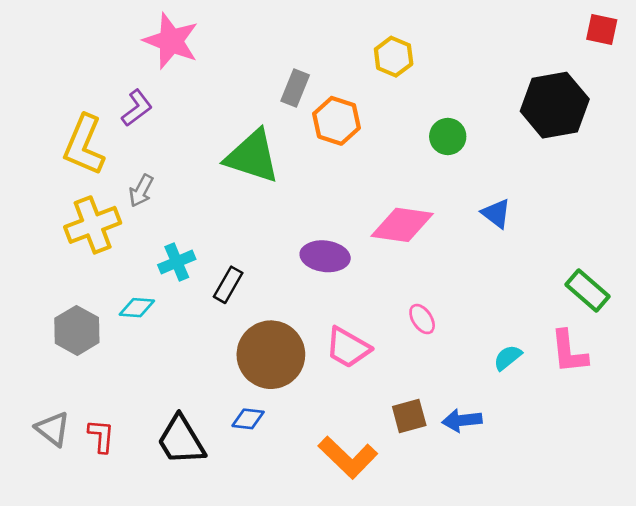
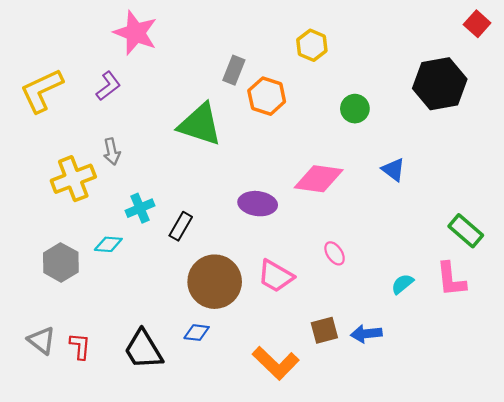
red square: (602, 30) -> (477, 24), turned 30
yellow L-shape: (84, 145) -> (42, 90), moved, turned 42
gray arrow: (141, 191) -> (112, 152), turned -40

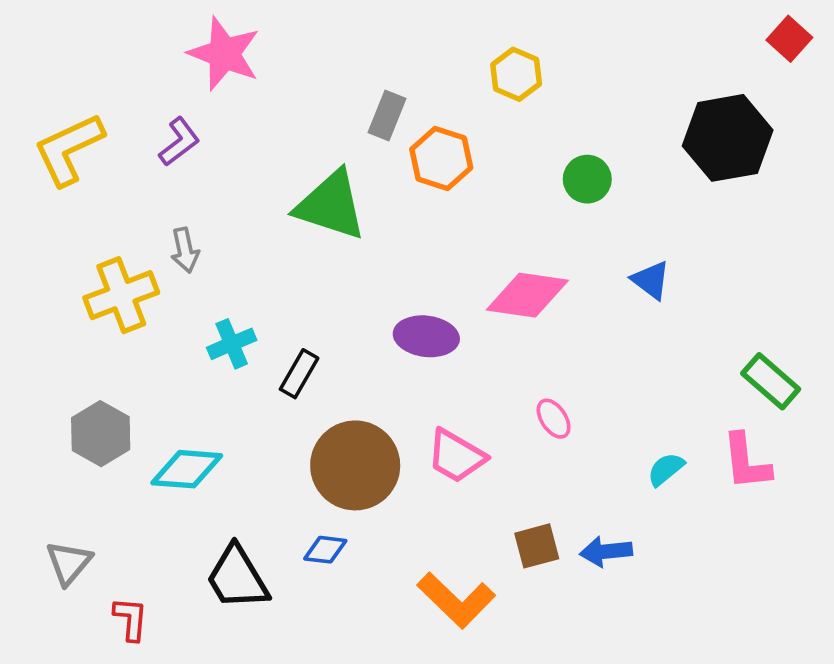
cyan diamond: (108, 244) -> (187, 469), moved, size x1.5
gray triangle: (42, 340) -> (69, 563), turned 32
red L-shape: (80, 346) -> (131, 619), moved

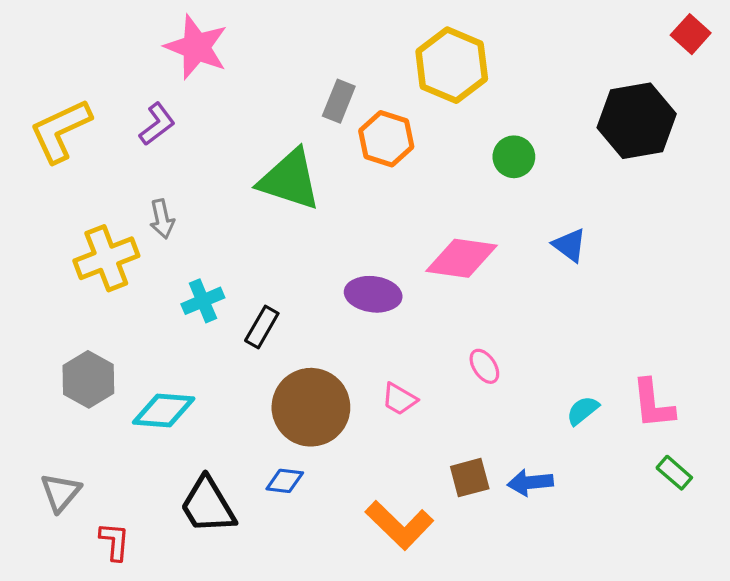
yellow hexagon: (516, 74) -> (452, 65), size x1.6
green rectangle: (771, 381) -> (674, 473), moved, size x0.7
pink trapezoid: (456, 456) -> (399, 399), size x0.7

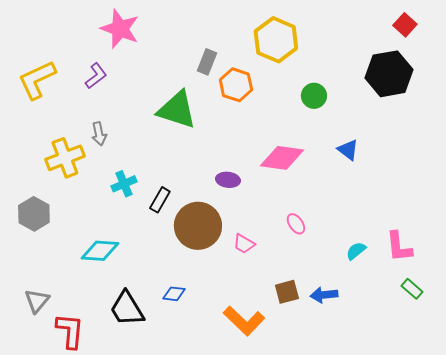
red square: (691, 34) -> (405, 25), moved
purple ellipse: (373, 294) -> (228, 180), size x0.7
gray hexagon: (88, 379) -> (34, 214), moved
brown circle: (311, 407) -> (198, 226), moved
red L-shape: (115, 541) -> (70, 331), size x1.5

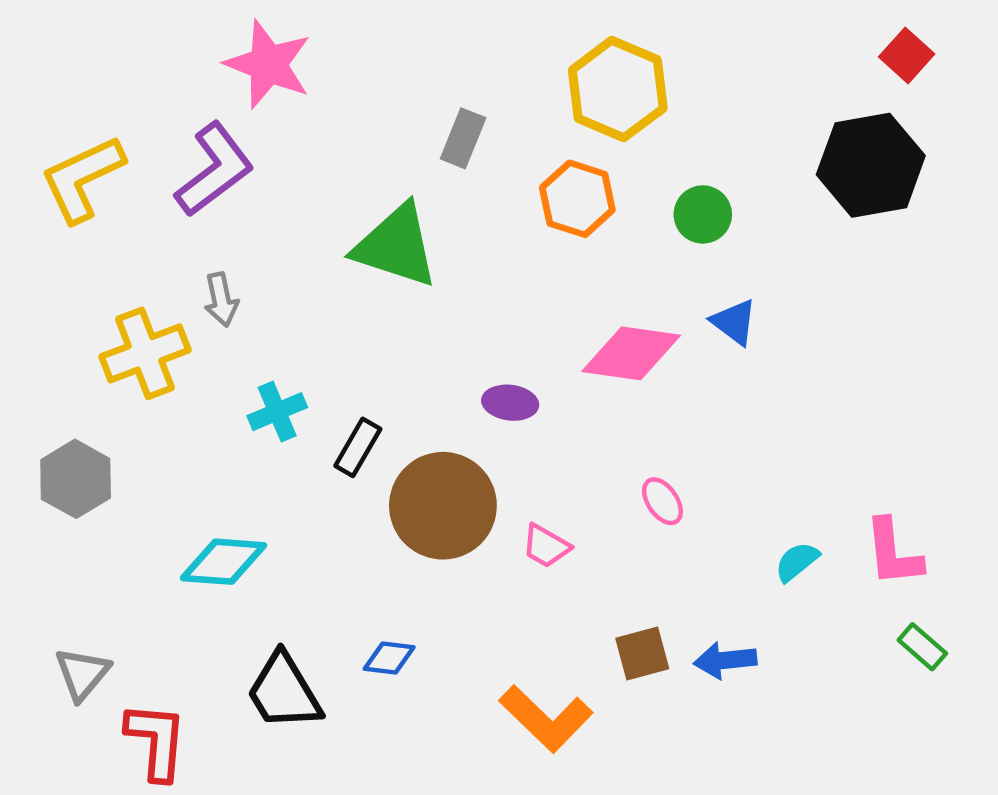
purple L-shape: (96, 76) -> (214, 170), size x1.6
orange hexagon: (236, 85) -> (577, 199), moved
blue triangle: (348, 150) -> (734, 322), moved

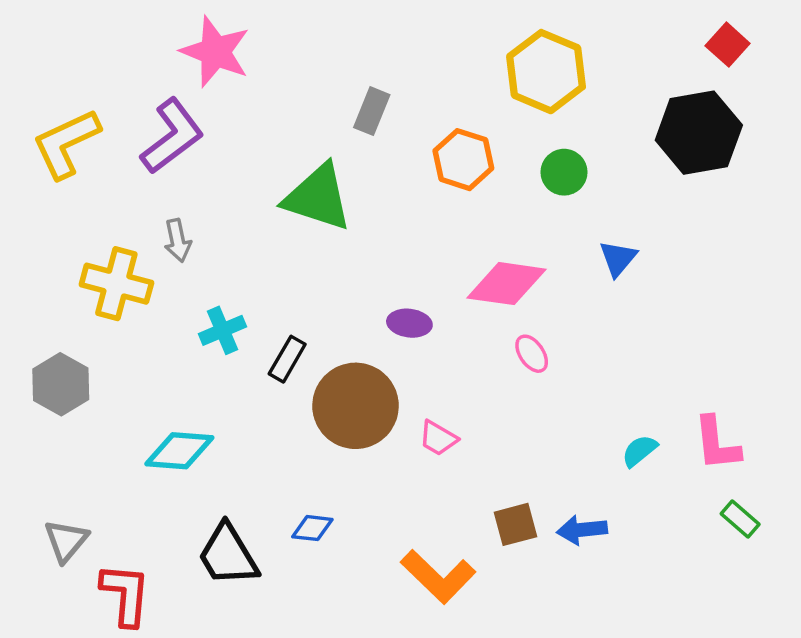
yellow hexagon: (618, 89) -> (546, 72), moved
blue triangle: (734, 322) -> (618, 258), moved, turned 33
yellow cross: (145, 353) -> (116, 284), turned 36
pink ellipse: (662, 501) -> (532, 354), moved

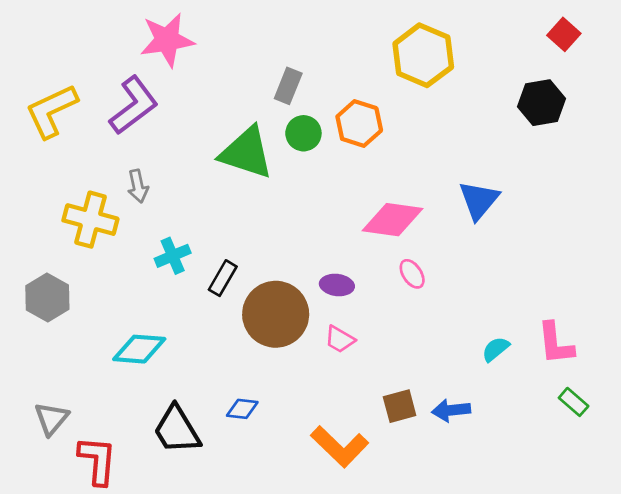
pink star: (215, 52) -> (167, 40), turned -30
black hexagon: (699, 133) -> (542, 103), size x0.7
green circle: (564, 172) -> (303, 133), moved
blue triangle: (618, 258) -> (479, 200), size x1.4
purple ellipse: (409, 323) -> (337, 285), moved

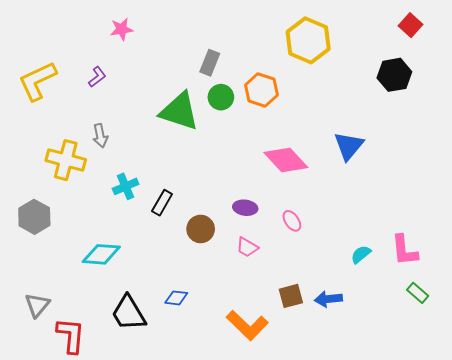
pink star: (167, 40) -> (122, 29), size x0.6
purple L-shape: (134, 105) -> (97, 77), size x0.5
pink diamond: (393, 220) -> (286, 160), turned 39
pink ellipse: (412, 274) -> (292, 221), moved
brown circle: (276, 314) -> (201, 229), size x0.6

